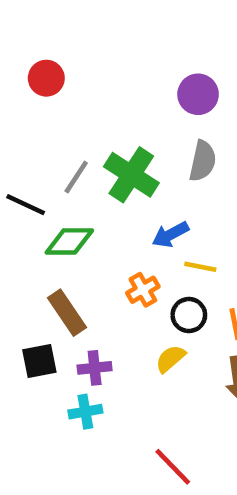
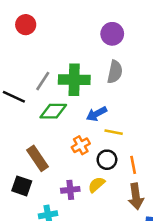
green cross: (131, 175) -> (74, 80), turned -32
green diamond: (69, 241) -> (53, 111), moved
black square: (39, 361) -> (22, 186), turned 30
purple cross: (95, 368) -> (70, 190), moved

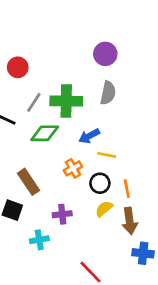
red circle: (26, 25) -> (18, 67), moved
yellow semicircle: (96, 185) -> (104, 209), moved

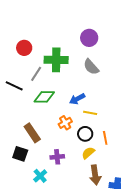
gray semicircle: (108, 93) -> (91, 67), turned 126
green cross: (66, 101) -> (56, 60), moved
brown arrow: (130, 221) -> (95, 175), moved
cyan cross: (39, 240) -> (40, 176), turned -32

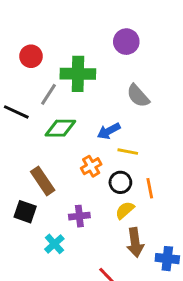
gray semicircle: (91, 67) -> (138, 96), moved

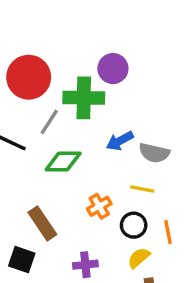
purple circle: (126, 42) -> (113, 69), moved
red circle: (31, 56) -> (29, 77), size x1.6
gray semicircle: (138, 96) -> (154, 153), moved, turned -35
blue arrow: (109, 131) -> (120, 141), moved

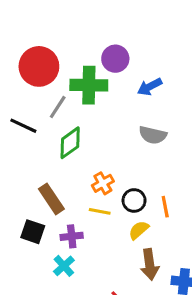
blue arrow: (120, 141) -> (150, 87), moved
green diamond: (63, 161) -> (70, 143), turned -36
yellow line: (142, 189) -> (100, 211), moved
purple cross: (85, 265) -> (72, 236), moved

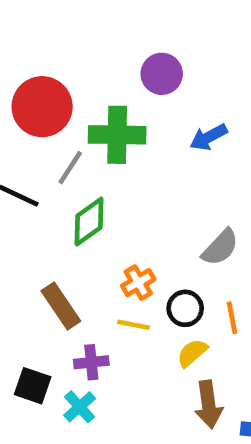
purple circle: (115, 59) -> (162, 74), moved
gray semicircle: (153, 135) -> (220, 247), moved, turned -60
black square: (33, 232) -> (33, 386), moved

